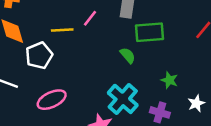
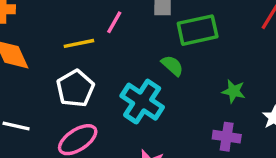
white pentagon: (39, 56) -> (75, 88), moved
cyan cross: (123, 99) -> (142, 102), moved

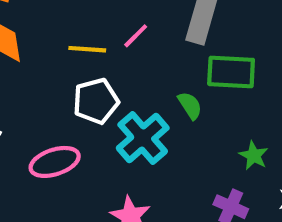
white pentagon: (75, 88) -> (96, 101), moved

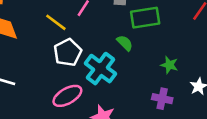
yellow line: (87, 49) -> (56, 22), turned 45
pink ellipse: (55, 162) -> (67, 96), moved

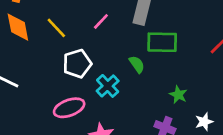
yellow line: (56, 22) -> (56, 28), moved
cyan cross: (100, 69) -> (108, 86), size x0.7

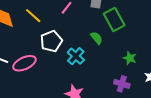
green rectangle: (162, 42) -> (114, 20), turned 65
pink ellipse: (69, 108) -> (24, 63), moved

